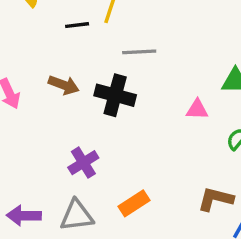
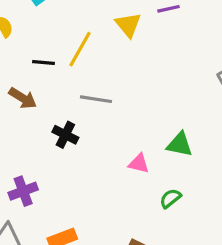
brown arrow: (64, 85) -> (23, 98), moved
black cross: (115, 95) -> (65, 135), size x0.7

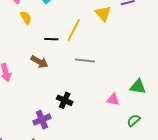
black cross: (65, 135) -> (65, 100), moved

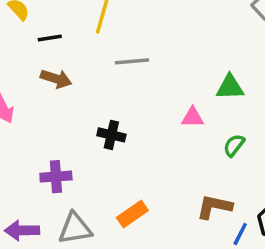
black line: (51, 39) -> (50, 38), moved
purple cross: (42, 120) -> (56, 177), moved, turned 30

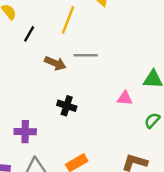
black line: (50, 38) -> (29, 34), turned -56
brown arrow: (56, 79) -> (55, 63), moved

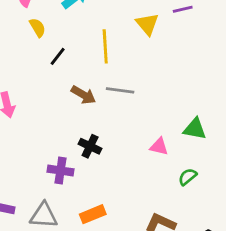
yellow line: (68, 20) -> (105, 46), turned -32
purple cross: (25, 132) -> (61, 171), moved

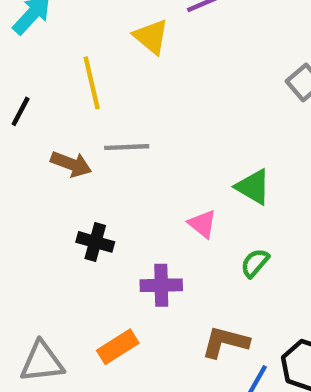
green triangle: (195, 129) -> (253, 187), turned 30
pink triangle: (159, 147) -> (202, 224), turned 36
purple cross: (61, 171) -> (161, 285), moved

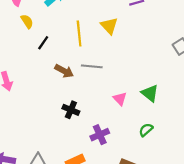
yellow triangle: (151, 37) -> (109, 26), moved
pink triangle: (202, 224) -> (120, 99), moved
purple cross: (161, 285) -> (100, 135), turned -30

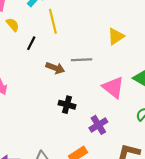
yellow triangle: (109, 26) -> (116, 36), moved, turned 48
yellow line: (79, 33) -> (53, 21), moved
pink triangle: (120, 99) -> (113, 87), size x1.6

